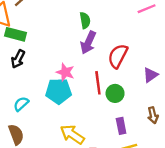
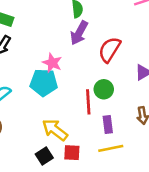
red line: (98, 83) -> (88, 102), moved

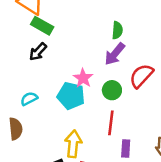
green circle: (104, 89) -> (112, 90), moved
yellow arrow: (55, 130) -> (73, 144), turned 48

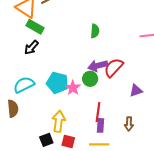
purple arrow: (115, 54) -> (98, 66), moved, turned 36
pink star: (83, 78) -> (73, 88), moved
cyan semicircle: (29, 99) -> (24, 85), size x1.5
red line: (111, 123) -> (98, 112), moved

